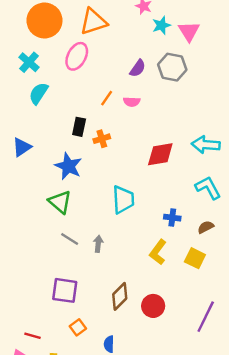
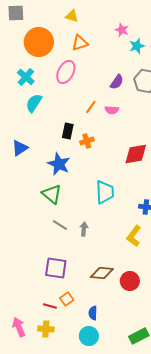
orange triangle: (93, 22) -> (80, 43), size x0.7
brown diamond: (120, 296) -> (102, 273), turned 50
red line: (33, 336) -> (50, 306), moved

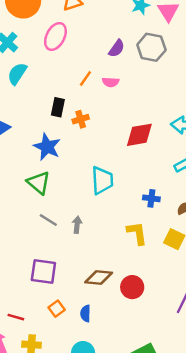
yellow L-shape: (134, 236) -> (137, 233), turned 135
red line: (50, 306) -> (16, 317), moved
blue semicircle: (93, 313) -> (85, 313), moved

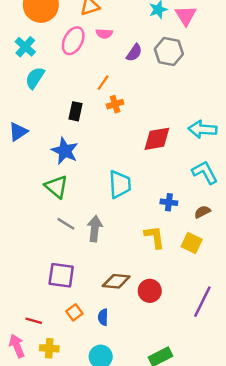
pink semicircle: (111, 82) -> (104, 34), moved
orange cross: (81, 119) -> (115, 104), moved
gray arrow: (77, 225) -> (95, 229), size x1.5

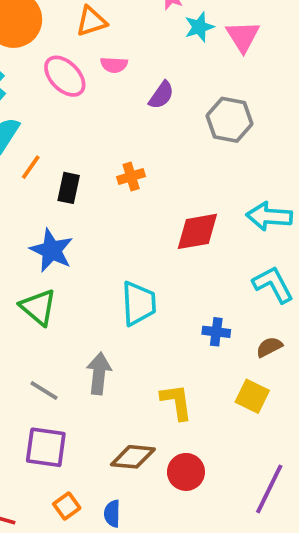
pink ellipse: (73, 41) -> (65, 76), turned -72
gray hexagon: (169, 51) -> (230, 120), moved
orange line: (103, 83) -> (31, 167), moved
gray line: (66, 224) -> (44, 391), moved
yellow L-shape: (155, 237) -> (177, 402), moved

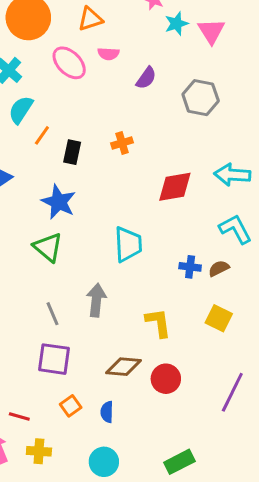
brown semicircle: (269, 347) -> (219, 268), moved
gray line: (44, 391) -> (53, 314), turned 35

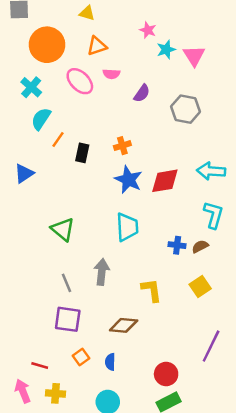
blue star: (59, 202) -> (128, 180), moved
cyan L-shape: (235, 229) -> (213, 215), turned 44
yellow square: (219, 318) -> (200, 287), turned 30
red circle: (166, 379) -> (166, 374), moved

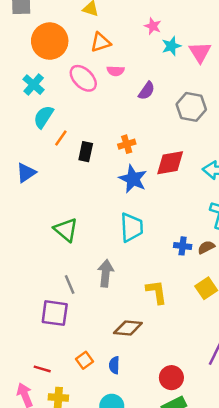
red diamond: (165, 181) -> (170, 163), moved
purple square: (68, 319) -> (55, 313), moved

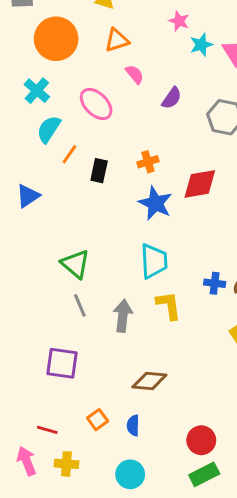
pink semicircle: (116, 71) -> (135, 74), turned -133
pink ellipse: (83, 78) -> (96, 104), moved
gray line: (70, 284) -> (80, 305), moved
yellow L-shape: (156, 292) -> (169, 305), moved

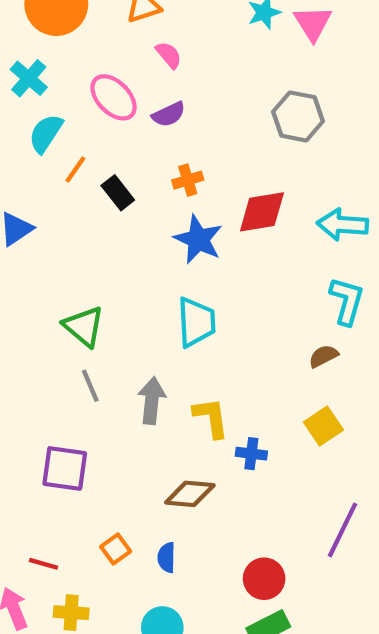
purple semicircle: (172, 98) -> (169, 114), moved, turned 30
black rectangle: (99, 171) -> (118, 193), turned -50
blue cross: (215, 283) -> (251, 454), moved
yellow L-shape: (169, 305) -> (211, 418), moved

